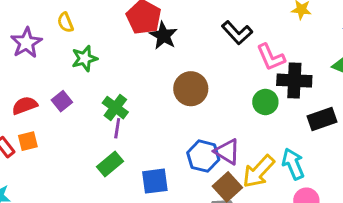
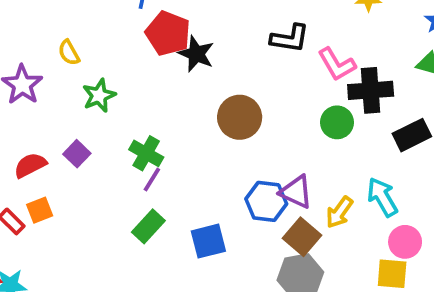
black L-shape: (237, 33) -> (290, 38), turned -32
purple line: (117, 128) -> (152, 180), turned 30
yellow arrow: (259, 171) -> (339, 212), size x0.7

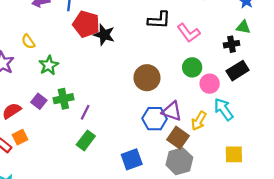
black cross: (371, 90) -> (231, 44), moved, size x0.6
brown circle: (240, 117) -> (147, 78), moved
green cross: (146, 153) -> (63, 99), moved, turned -36
blue square: (208, 241) -> (132, 159), moved
pink circle: (405, 242) -> (210, 84), moved

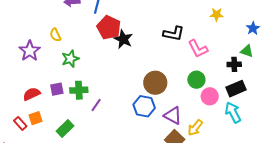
purple square: (39, 101) -> (57, 89), turned 32
cyan arrow: (224, 109) -> (233, 112), moved
blue hexagon: (155, 119) -> (144, 106), moved
green rectangle: (86, 140) -> (65, 129), moved

